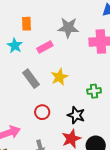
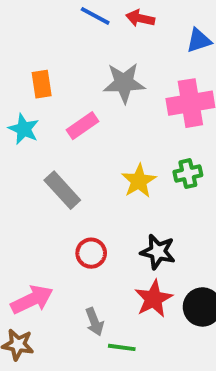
yellow star: (59, 77) -> (139, 181), moved
green cross: (94, 91) -> (188, 174), moved

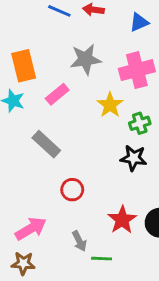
orange rectangle: (42, 84) -> (24, 66), size x1.5
yellow star: (139, 181) -> (110, 105), moved
black star: (158, 252) -> (134, 158), moved

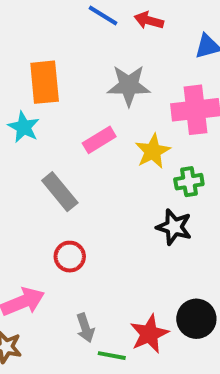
pink rectangle: (57, 94) -> (99, 140), moved
red circle: (72, 190) -> (70, 257), moved
red star: (122, 220) -> (149, 334), moved

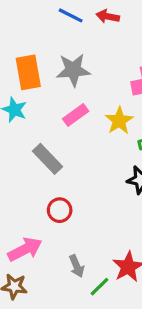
gray star: (129, 85) -> (73, 70), moved
green line: (112, 356) -> (100, 287), turned -50

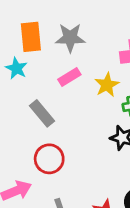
red circle: (60, 210) -> (49, 159), size x1.4

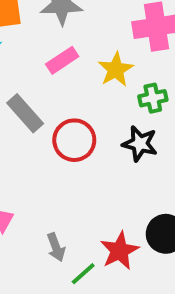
red circle: (49, 159) -> (74, 140), moved

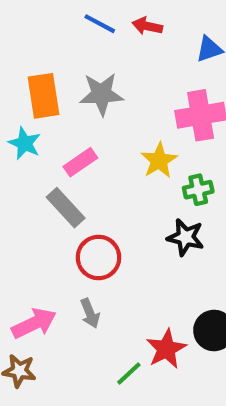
pink rectangle: (62, 60) -> (80, 162), moved
red circle: (74, 140) -> (98, 257), moved
gray arrow: (56, 247) -> (90, 313), moved

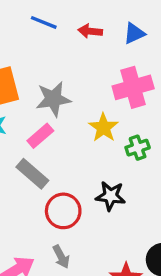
red arrow: (147, 26) -> (90, 31), moved
gray star: (101, 94) -> (53, 99), moved
black star: (185, 237) -> (111, 196), moved

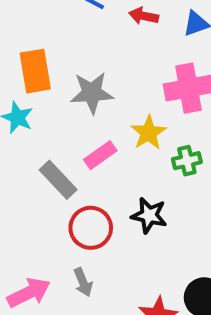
pink rectangle: (40, 136) -> (100, 155), moved

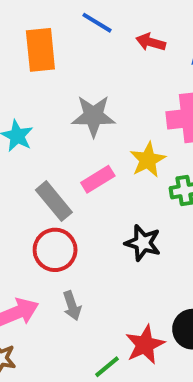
orange rectangle: (35, 71) -> (40, 50), moved
red circle: (91, 228) -> (55, 250), moved

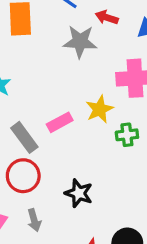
gray star: (93, 116) -> (80, 42), moved
black star: (143, 243) -> (79, 193), moved

